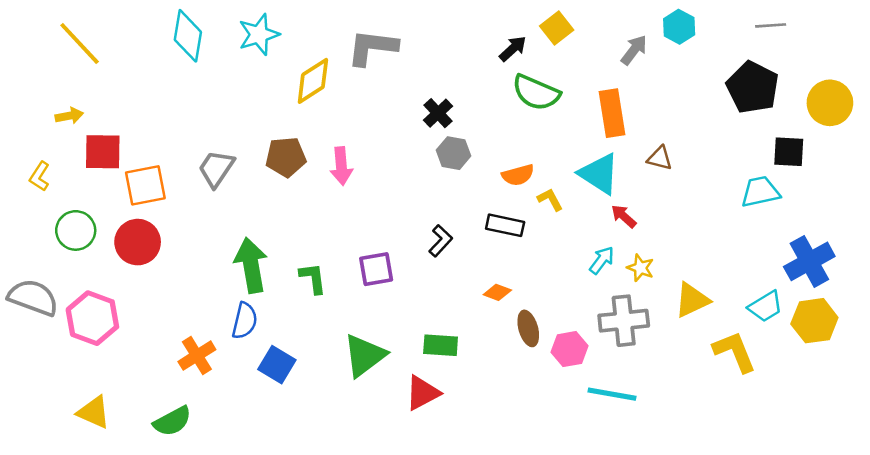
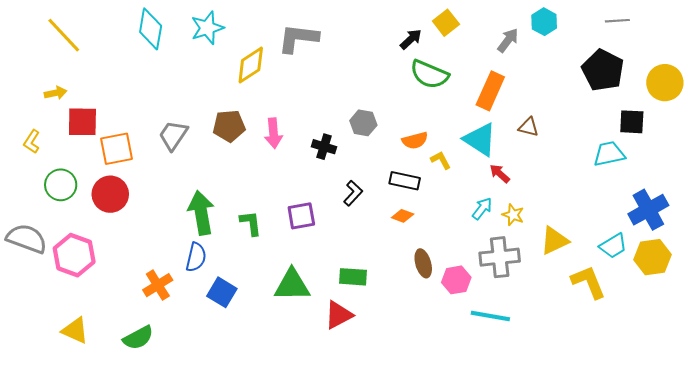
black cross: (438, 113) -> (324, 147), moved, turned -30
orange rectangle: (612, 113) -> (490, 91), turned 33
orange diamond: (497, 292) -> (403, 216), moved
green triangle: (365, 356) -> (292, 285), turned 36

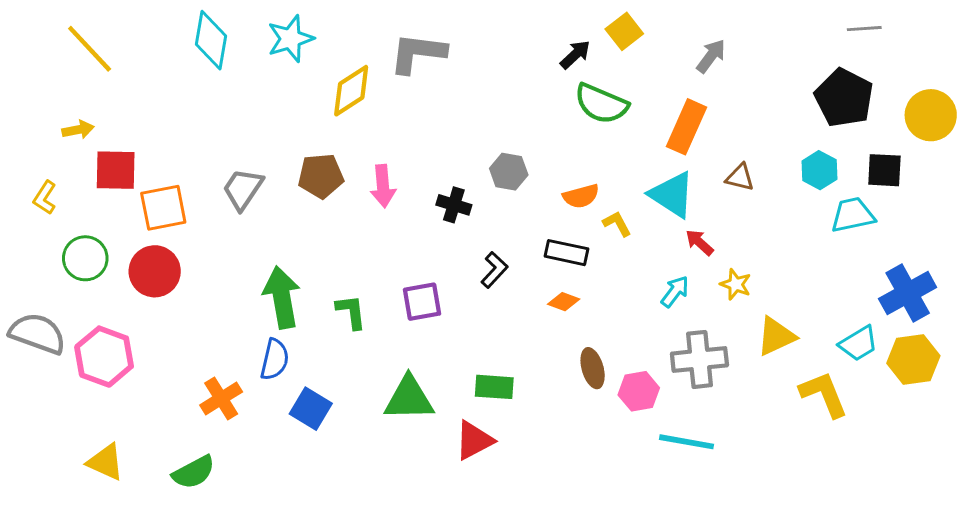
cyan hexagon: (544, 22) -> (819, 170), moved
yellow star: (513, 215) -> (736, 284), moved

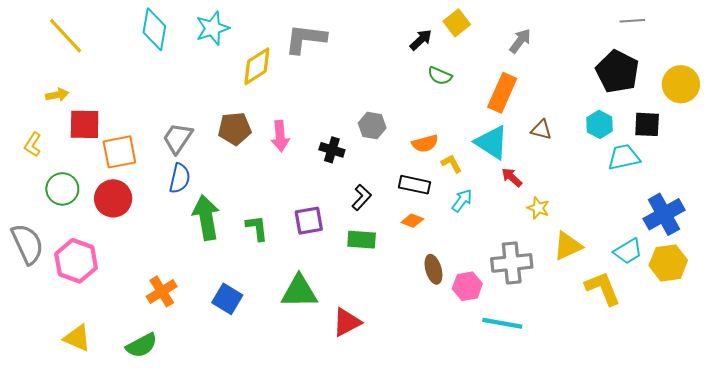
green semicircle: (601, 104) -> (440, 76), size x0.6
cyan arrow: (675, 292) -> (462, 201), moved
gray semicircle: (38, 333) -> (27, 244), turned 45
blue semicircle: (275, 359) -> (180, 178), moved
green rectangle: (494, 387) -> (362, 240), moved

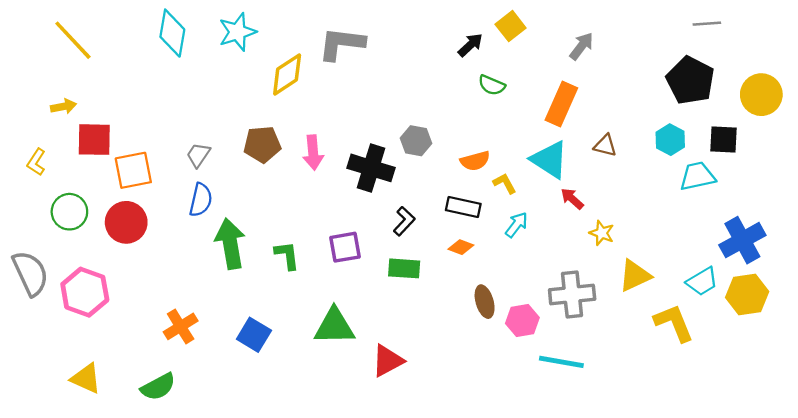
gray trapezoid: (178, 138) -> (198, 155), size x0.7
black cross: (332, 150) -> (371, 168), size x1.6

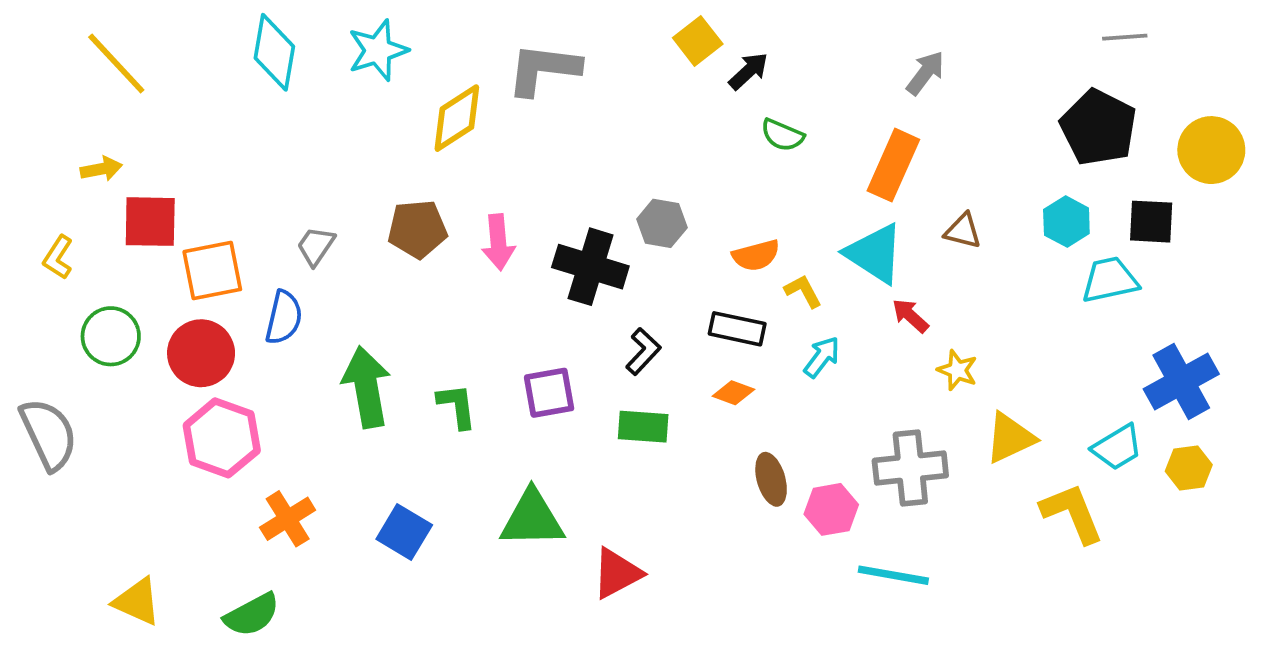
yellow square: (511, 26) -> (698, 41), moved
blue semicircle: (201, 200) -> (284, 317), moved
pink hexagon: (85, 292) -> (222, 438), moved
yellow hexagon: (747, 294) -> (1189, 468), size x0.7

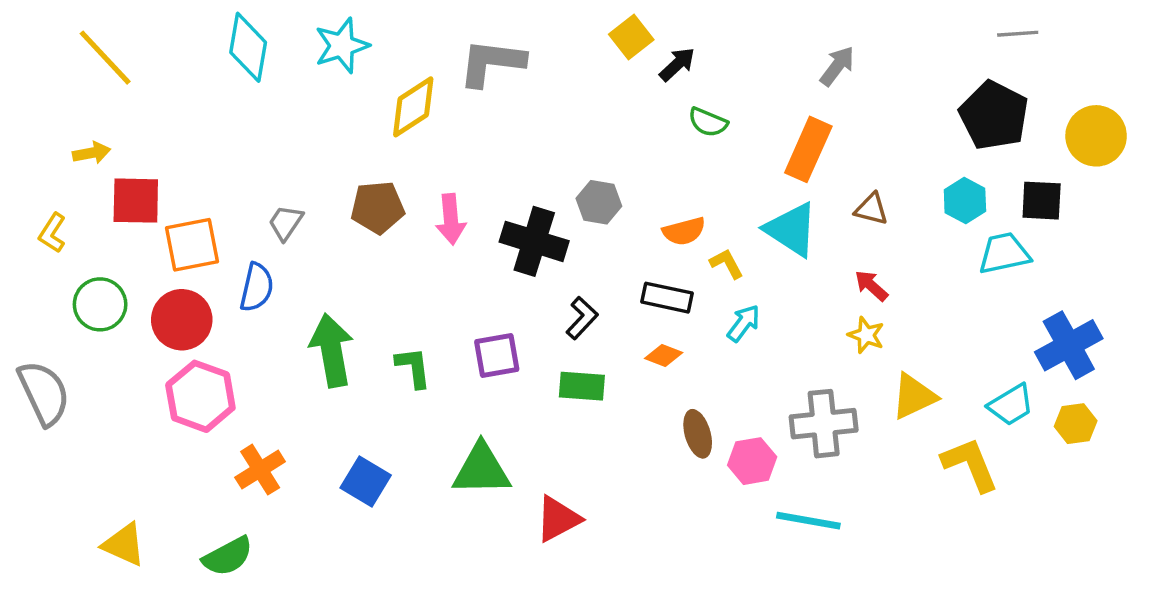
red arrow: (910, 316) -> (871, 286), moved

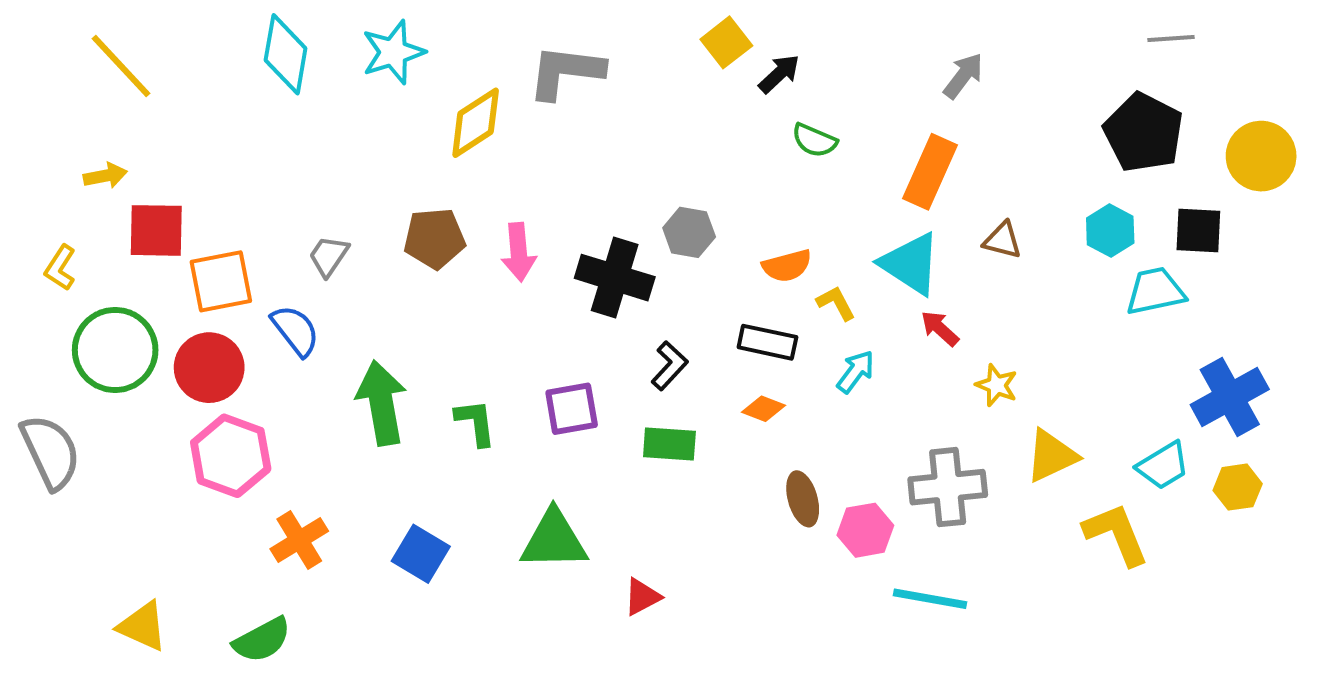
red arrow: (871, 286) -> (940, 328), moved
blue semicircle: (257, 287) -> (295, 330), turned -51
green circle: (100, 304) -> (115, 350), size x1.4
red triangle: (558, 519) -> (642, 597), size x0.7

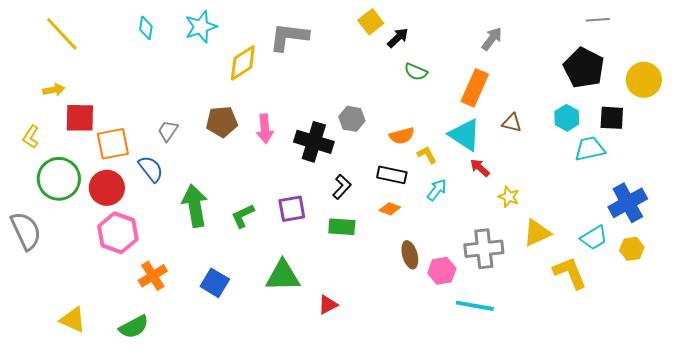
cyan diamond: (286, 54) -> (146, 28), size x0.6
green L-shape: (476, 422) -> (243, 216), turned -108

